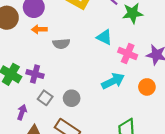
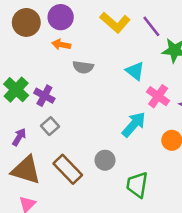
cyan arrow: (113, 81) -> (134, 124), turned -35
gray circle: (72, 98) -> (105, 160), moved

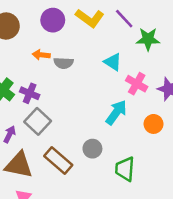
purple circle: (61, 17) -> (53, 20), moved
orange arrow: (61, 45) -> (41, 55), moved
gray square: (50, 126) -> (38, 121), size x1.5

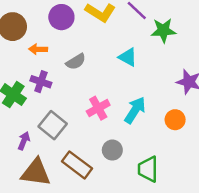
orange arrow: (41, 55) -> (38, 49), moved
gray semicircle: (64, 63) -> (76, 62), turned -30
pink cross: (137, 84) -> (98, 108), moved, turned 35
purple cross: (30, 93) -> (41, 82), moved

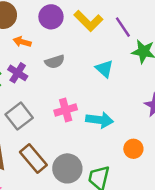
cyan arrow: (135, 110) -> (100, 120), turned 52
orange circle: (175, 120) -> (133, 149), moved
gray circle: (112, 150) -> (67, 168), moved, size x1.5

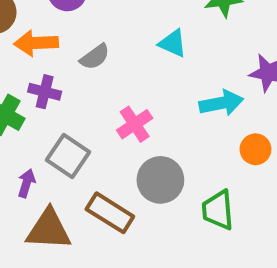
orange arrow: (22, 42) -> (36, 43), size x1.5
cyan arrow: (100, 120) -> (221, 103), moved
gray circle: (67, 168) -> (160, 180), moved

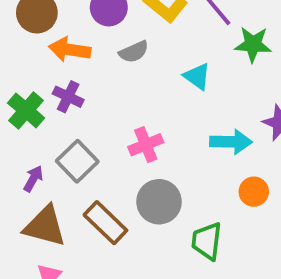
gray semicircle: (95, 57) -> (134, 52), moved

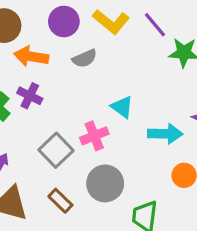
cyan triangle: (197, 76) -> (122, 107), moved
gray square: (77, 161) -> (56, 150), moved
brown rectangle: (105, 223) -> (60, 201), size x0.7

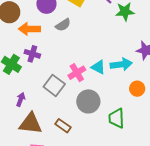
cyan triangle: (122, 107) -> (98, 67), moved
brown rectangle: (60, 201) -> (63, 126), moved

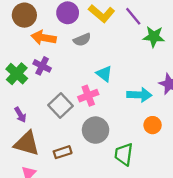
cyan triangle: (98, 67) -> (104, 74), moved
purple arrow: (21, 99) -> (20, 115), turned 120
brown rectangle: (63, 126) -> (63, 152), turned -63

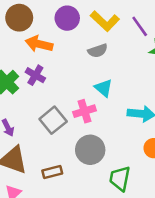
gray semicircle: (82, 40) -> (98, 51), moved

